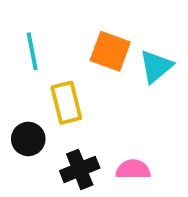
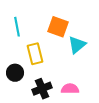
cyan triangle: (156, 67) -> (77, 45), moved

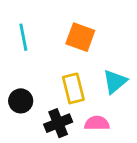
cyan triangle: (77, 45) -> (115, 82), moved
yellow rectangle: (35, 54) -> (73, 88), moved

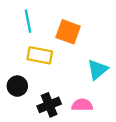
cyan line: (23, 37) -> (28, 21), moved
yellow rectangle: (73, 88) -> (40, 55), moved, turned -65

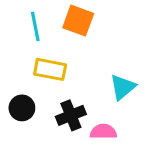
orange square: (68, 32) -> (78, 21), moved
black cross: (49, 105) -> (71, 115), moved

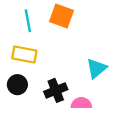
yellow rectangle: (50, 69) -> (24, 54), moved

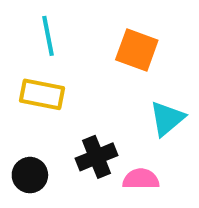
orange square: (62, 16) -> (137, 50), moved
black circle: (17, 85) -> (30, 175), moved

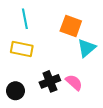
cyan triangle: (167, 119) -> (86, 48), moved
pink semicircle: (141, 179) -> (74, 82), moved, turned 42

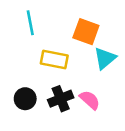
yellow rectangle: (22, 49) -> (54, 59), moved
black circle: (15, 91) -> (25, 99), moved

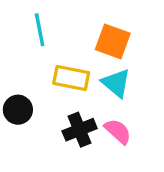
cyan triangle: (105, 58) -> (116, 83), moved, turned -40
black circle: (25, 99) -> (18, 110), moved

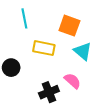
cyan triangle: (116, 83) -> (83, 51), moved
black cross: (80, 130) -> (49, 92), moved

